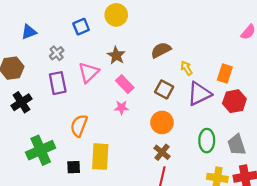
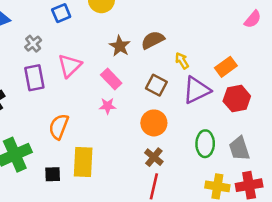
brown star: (116, 55) -> (120, 46), moved
orange rectangle: (225, 73) -> (226, 67), turned 36

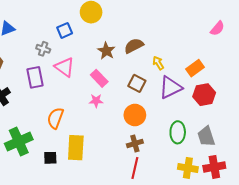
blue square: (61, 13) -> (65, 30), moved
gray cross: (33, 44) -> (43, 49), moved, turned -32
pink triangle: (70, 66) -> (65, 67), turned -40
brown cross: (154, 157) -> (135, 144), turned 35

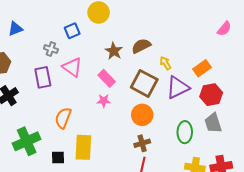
brown square: (137, 83) -> (144, 83), size x1.5
gray trapezoid: (206, 136) -> (213, 123), moved

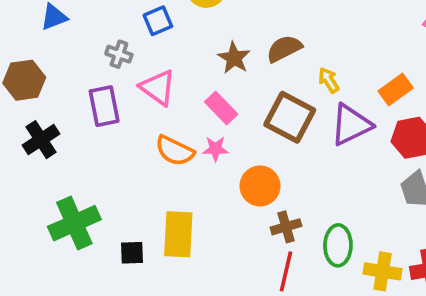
orange circle: (142, 115) -> (260, 186), moved
orange semicircle: (63, 118) -> (175, 151), moved, turned -85
green ellipse: (185, 132) -> (338, 245), moved

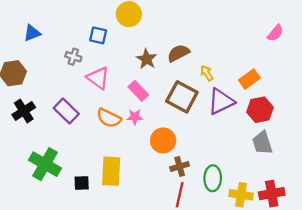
blue square: (158, 21) -> (98, 35), turned 36
purple rectangle: (104, 106) -> (66, 111), moved, turned -35
green cross: (74, 223) -> (45, 164), turned -36

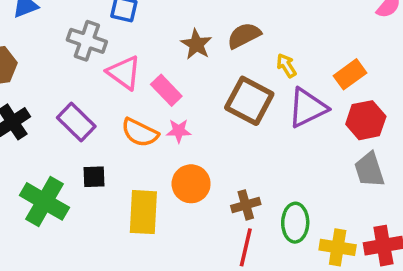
gray cross: (73, 57) -> (87, 41), size x1.5
pink rectangle: (138, 91) -> (166, 90), moved
orange circle: (163, 140) -> (191, 184), moved
black square: (82, 183) -> (94, 177), moved

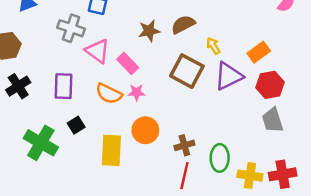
brown star: (196, 44) -> (149, 31), turned 30
purple rectangle: (76, 122) -> (64, 86), turned 48
black square: (94, 177) -> (76, 125), turned -30

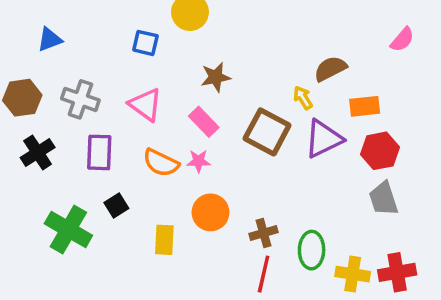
brown semicircle: (183, 24) -> (330, 69), moved
gray cross: (71, 28) -> (80, 99), moved
orange rectangle: (259, 52) -> (365, 106), turned 30
pink rectangle: (128, 63) -> (204, 122), moved
yellow rectangle: (111, 150) -> (164, 240), size x0.7

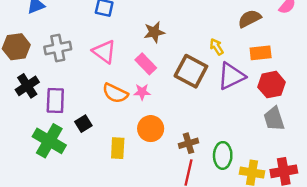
brown semicircle: (330, 69) -> (250, 19), moved
gray cross: (80, 99) -> (58, 48), turned -30
purple rectangle: (99, 152) -> (55, 100), moved

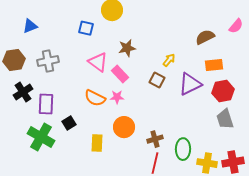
yellow arrow: (217, 47) -> (169, 60), moved, turned 72
pink triangle: (104, 52) -> (98, 62), moved
brown square: (191, 71) -> (157, 80), size x0.6

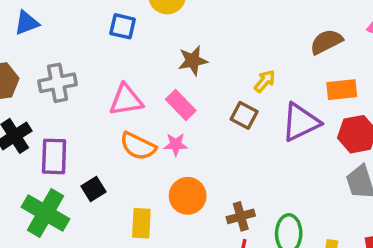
pink triangle: (98, 62) -> (126, 100), moved, turned -45

